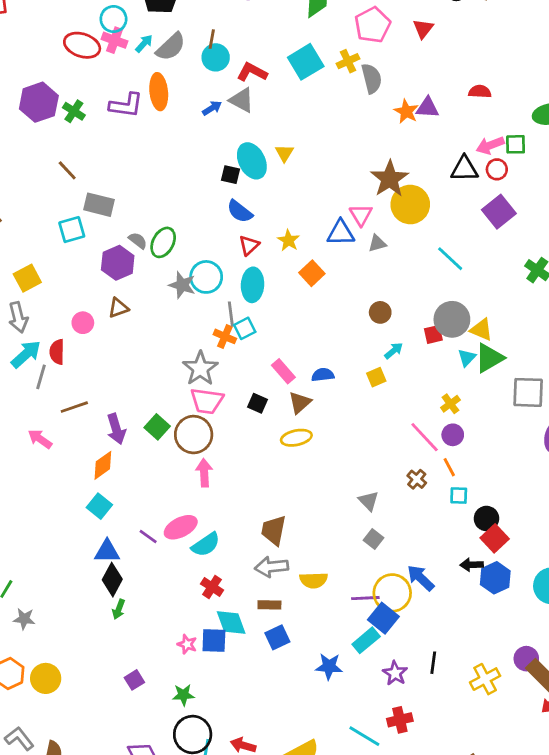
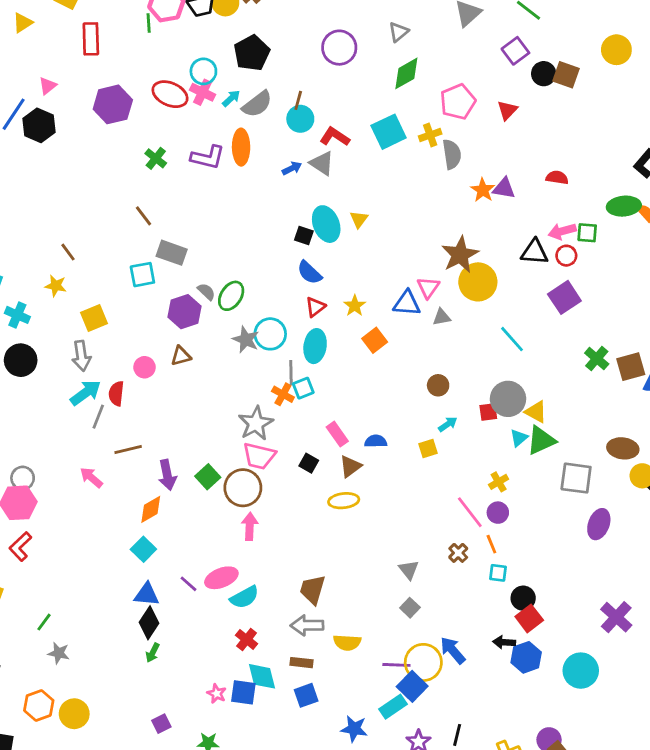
purple hexagon: (39, 102) -> (113, 104), moved

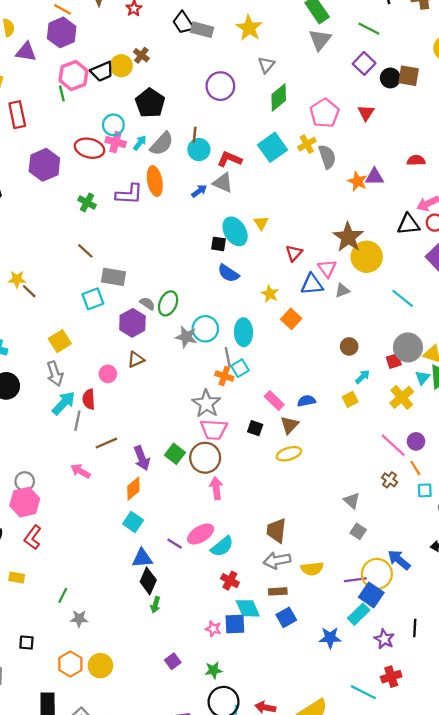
yellow star: (56, 286) -> (17, 279), moved
red triangle: (315, 307) -> (294, 253), moved
yellow cross: (499, 482) -> (402, 397), moved, size x1.5

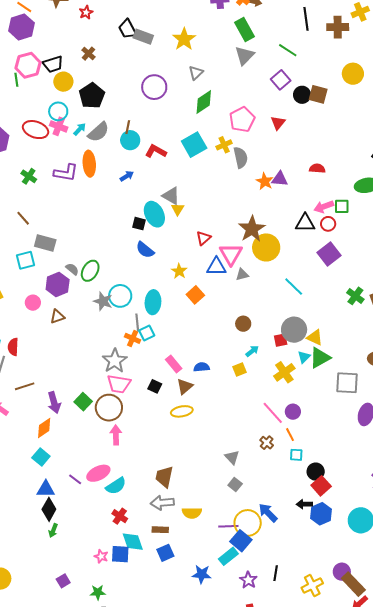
yellow circle: (121, 66) -> (63, 82), moved
gray triangle: (223, 183) -> (171, 196), moved
pink triangle: (327, 268) -> (231, 254), size x1.4
pink circle: (108, 374) -> (33, 303), moved

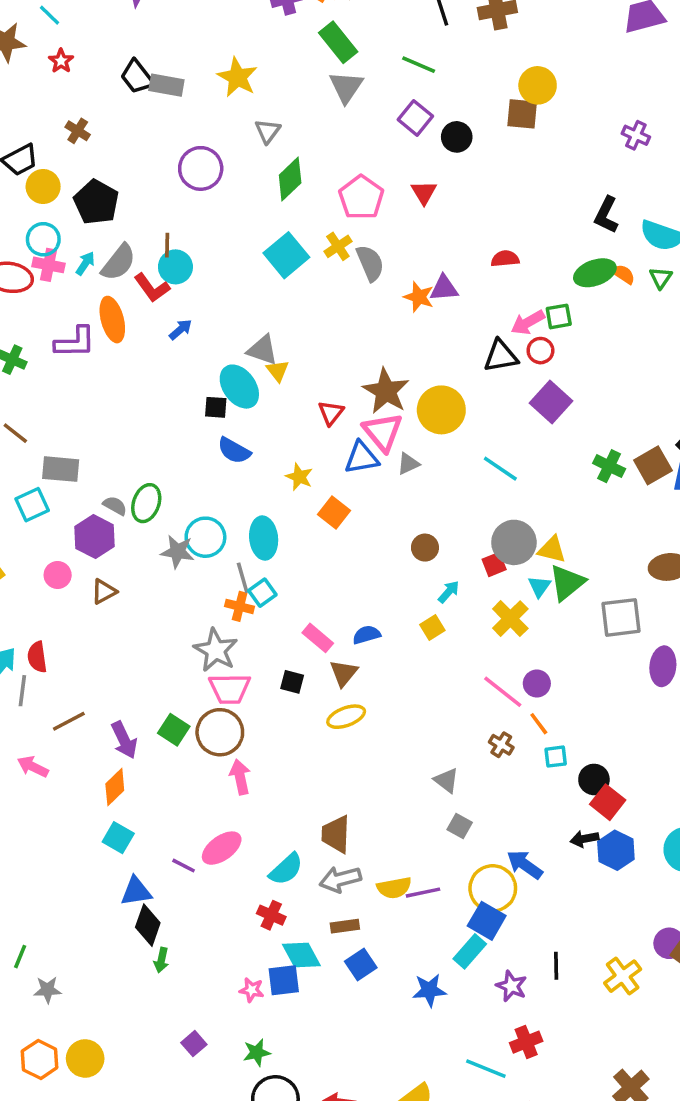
brown square: (318, 94) -> (522, 114), moved
red L-shape: (156, 151) -> (152, 288), moved, turned -145
brown star: (252, 229) -> (386, 391), moved
cyan semicircle: (116, 486) -> (286, 869), moved
purple line: (228, 526) -> (423, 893), moved

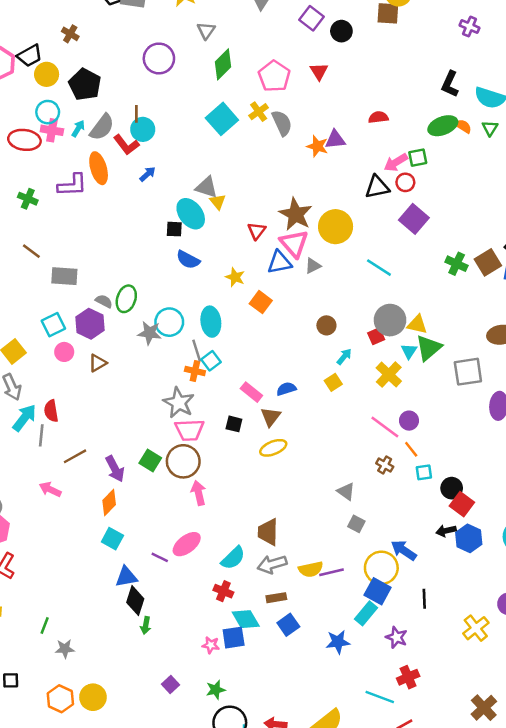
cyan square: (32, 505) -> (53, 325), moved
black line: (556, 966) -> (424, 599), moved

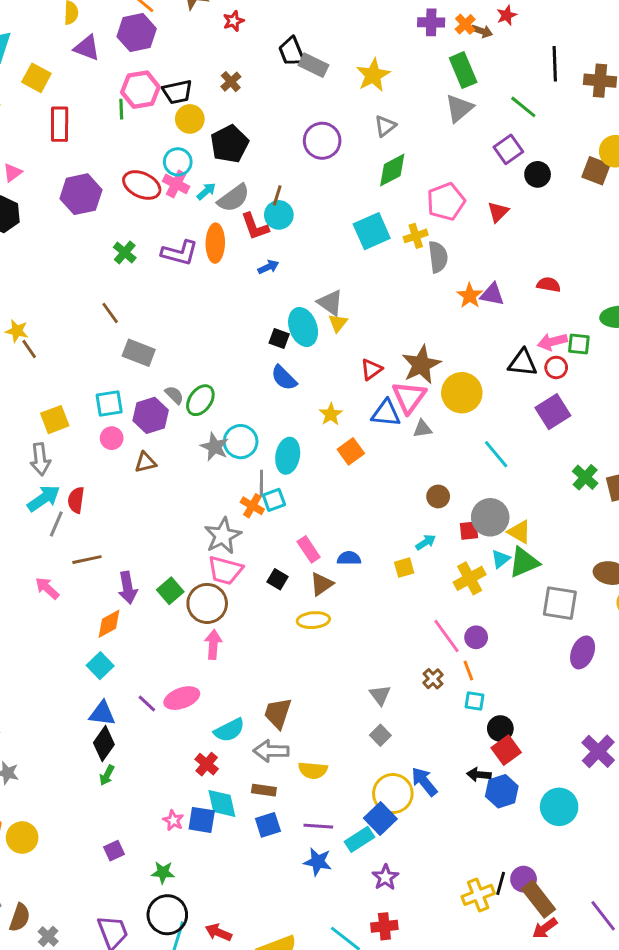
brown circle: (326, 325) -> (438, 496), moved
purple line: (331, 572) -> (318, 826), moved
black line: (424, 599) -> (501, 883), moved

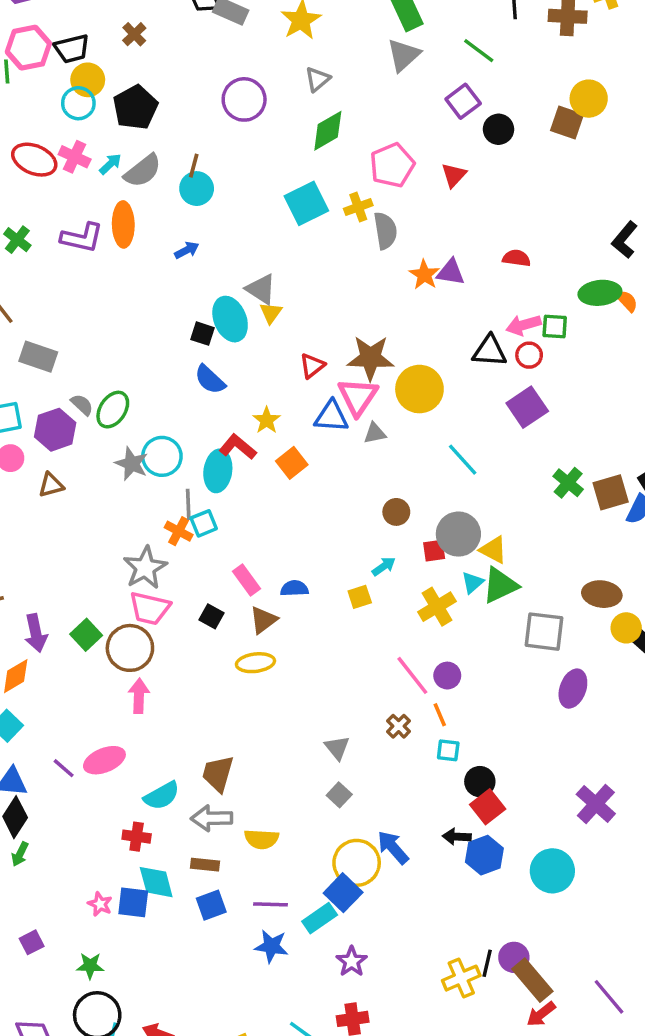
cyan circle: (178, 162) -> (78, 103), moved
red L-shape: (255, 226) -> (238, 447), moved, turned 152
brown star: (421, 365) -> (370, 358), turned 30
red cross: (207, 764) -> (137, 837), turned -30

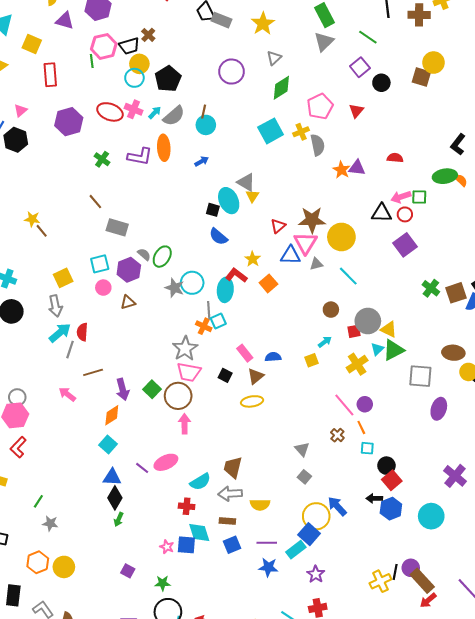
brown cross: (134, 34) -> (148, 35), moved
cyan line: (463, 460) -> (348, 276), moved
purple square: (32, 942) -> (128, 571), turned -32

